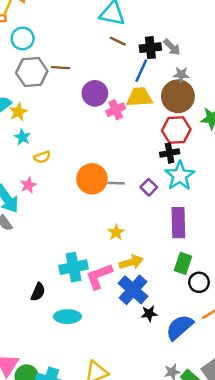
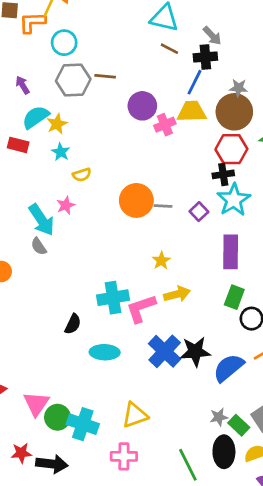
gray arrow: (172, 47) -> (212, 36), moved
blue cross: (133, 290) -> (165, 351), moved
black star: (149, 314) -> (195, 352), size x1.6

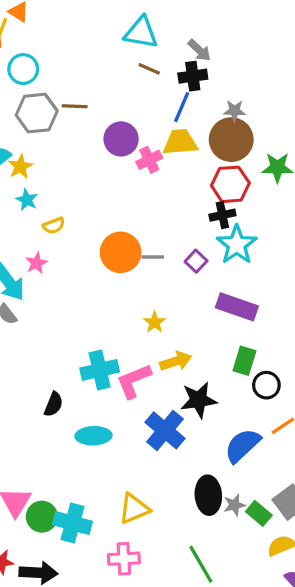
purple rectangle: (231, 252) -> (237, 307), turned -68
black star: (195, 352) -> (199, 400), moved
black ellipse: (224, 452) -> (208, 495), moved

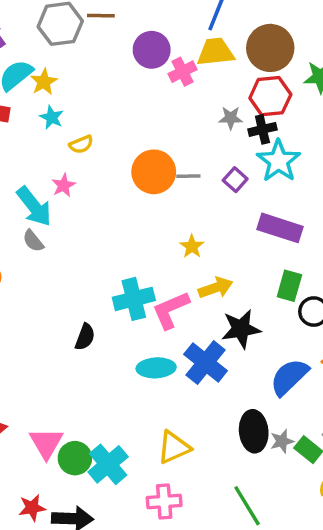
gray star: (234, 111) -> (231, 118), moved
cyan ellipse: (93, 436) -> (156, 368), moved
cyan cross: (73, 523) -> (108, 464), turned 36

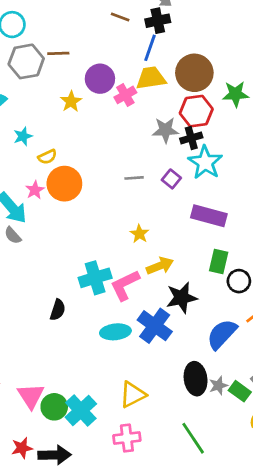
yellow star: (44, 82) -> (71, 102), moved
cyan star: (52, 117) -> (23, 136), turned 30
gray star: (231, 118) -> (165, 130), size x1.4
orange circle: (154, 172) -> (64, 184), moved

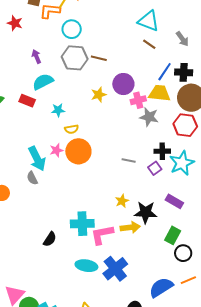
black cross: (158, 21) -> (184, 72), moved
gray star: (165, 130) -> (149, 117), moved
black cross: (191, 138) -> (162, 151), moved
purple rectangle: (209, 216) -> (174, 201), size x0.7
black star: (182, 298) -> (146, 212), moved

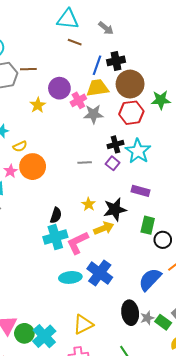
black semicircle: (50, 239) -> (56, 215), moved

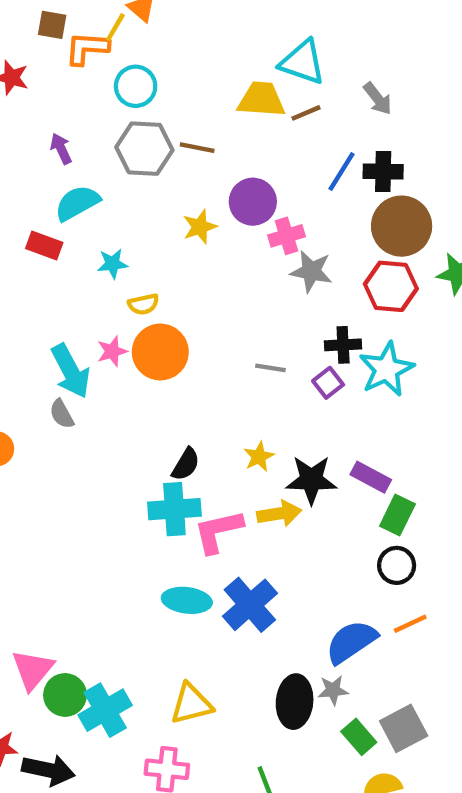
brown line: (75, 42) -> (306, 113), turned -56
yellow trapezoid: (98, 88) -> (261, 100), moved
purple rectangle: (141, 191) -> (371, 477), moved
green rectangle: (148, 225) -> (397, 515), moved
gray star: (147, 318) -> (333, 690), moved

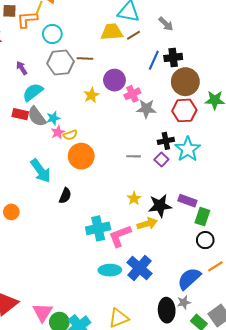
pink star: (112, 351) -> (58, 132), moved
gray semicircle: (62, 414) -> (37, 117), moved, size x1.5
black semicircle: (186, 464) -> (65, 196), moved

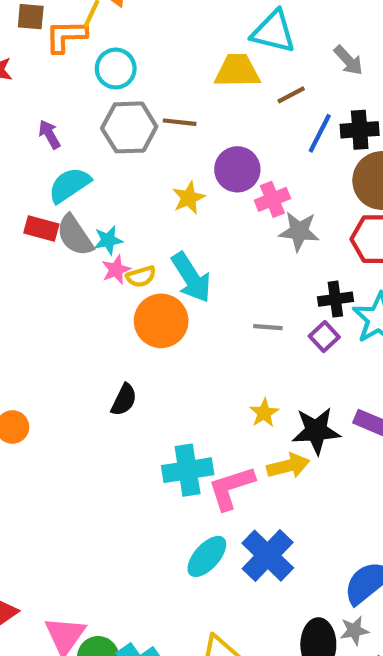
brown line: (133, 35) -> (291, 95), moved
cyan arrow: (41, 171) -> (191, 277), moved
cyan ellipse: (110, 270) -> (207, 556), turned -50

